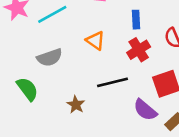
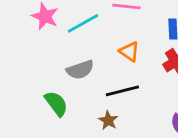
black line: (112, 82) -> (122, 91), moved

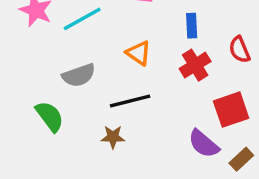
brown star: (108, 120) -> (113, 137), turned -30

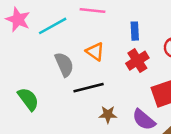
gray semicircle: (79, 75) -> (64, 64), moved, turned -95
brown star: (113, 137) -> (108, 114), moved

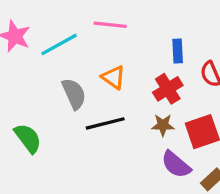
blue rectangle: (135, 31) -> (178, 51), moved
brown star: (108, 114) -> (163, 125), moved

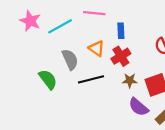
blue rectangle: (178, 51) -> (121, 31), moved
red cross: (168, 89) -> (121, 56), moved
green semicircle: (28, 138) -> (48, 79), moved

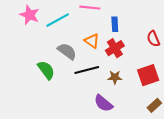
gray semicircle: (70, 59) -> (67, 51), turned -30
brown star: (130, 80) -> (115, 77), moved
purple semicircle: (139, 107) -> (103, 103), moved

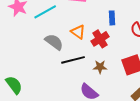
blue rectangle: (115, 24) -> (112, 18), moved
green semicircle: (46, 70) -> (14, 85), moved

